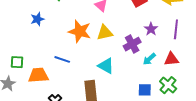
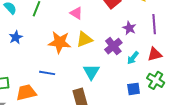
cyan triangle: (106, 66) -> (91, 72), turned 42

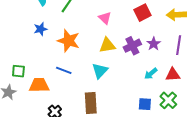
orange star: (60, 42) -> (69, 41), moved
purple cross: (113, 46) -> (132, 46), moved
cyan triangle: (91, 72) -> (100, 71), moved

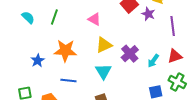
blue star: (40, 29) -> (38, 60), moved
purple star: (154, 44) -> (148, 14), moved
purple cross: (132, 46) -> (130, 54), moved

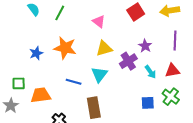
purple star: (148, 14) -> (145, 46), moved
cyan arrow: (153, 61) -> (150, 72), turned -80
blue line: (68, 81) -> (74, 82), moved

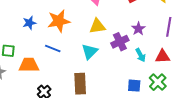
orange star: (65, 48) -> (59, 21), turned -30
blue line: (74, 82) -> (53, 49), moved

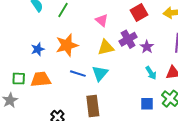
purple cross: (120, 42) -> (128, 39), moved
blue line: (53, 49) -> (78, 74), moved
orange trapezoid: (29, 65) -> (41, 79), moved

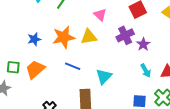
yellow triangle: (106, 47) -> (89, 37), moved
cyan triangle: (100, 73) -> (104, 76), moved
orange trapezoid: (41, 79) -> (35, 69), turned -40

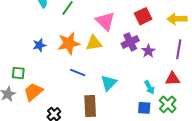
pink triangle: (100, 15) -> (105, 21), size x1.5
orange trapezoid: (35, 69) -> (33, 92), moved
cyan arrow: (146, 71) -> (149, 87), moved

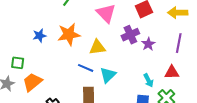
yellow triangle: (94, 43) -> (97, 47), moved
blue line: (78, 72) -> (86, 68), moved

